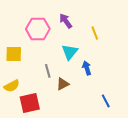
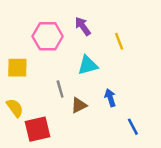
cyan triangle: (70, 52) -> (88, 65), turned 36
blue arrow: (87, 68) -> (110, 98), moved
yellow semicircle: (12, 86) -> (15, 108), turned -98

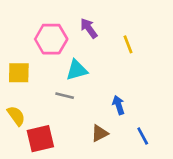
cyan triangle: (88, 65) -> (77, 70), moved
gray line: (60, 89) -> (65, 96), turned -60
brown triangle: (79, 105) -> (100, 133), moved

